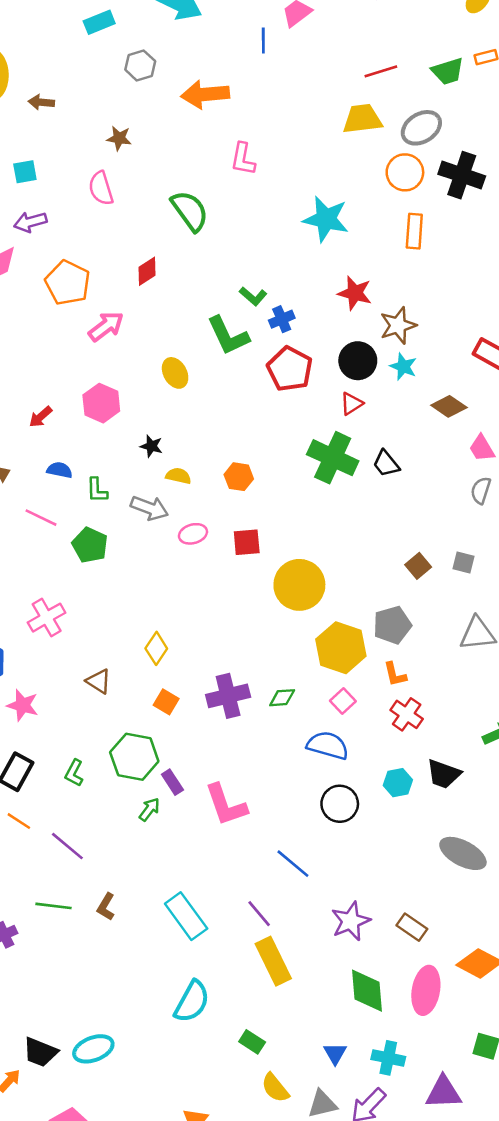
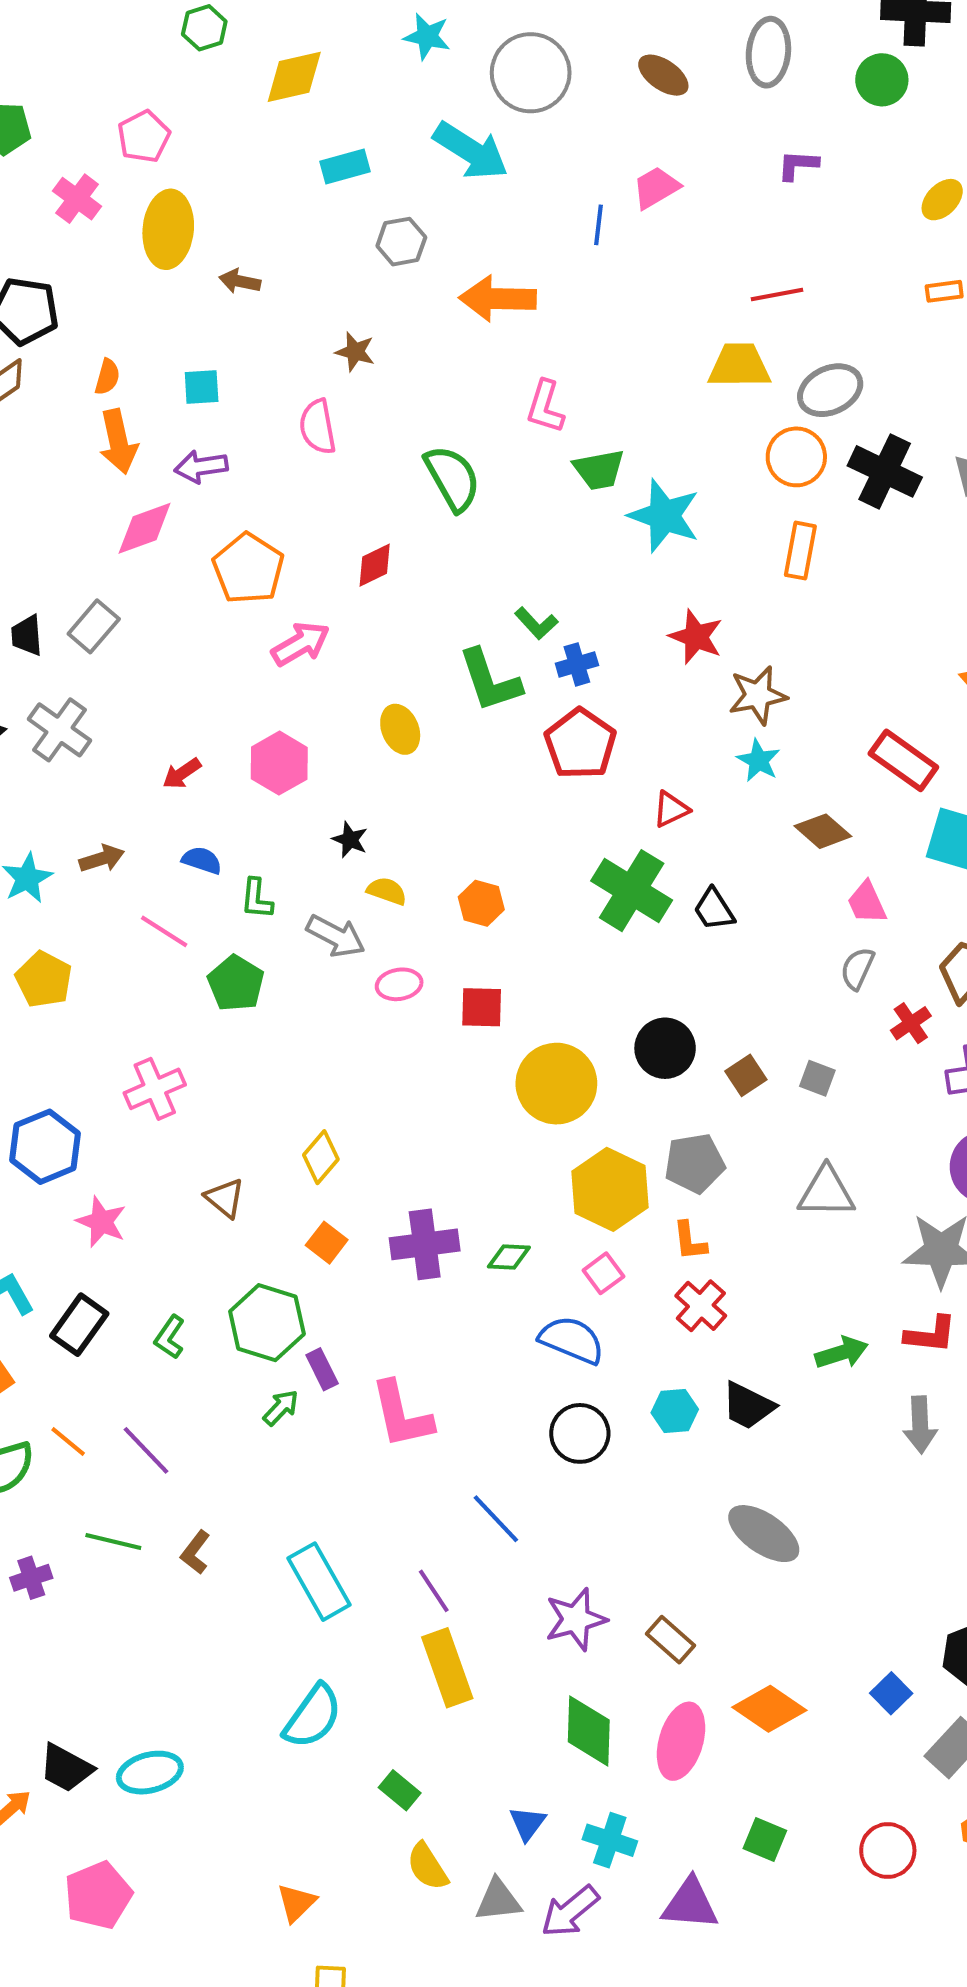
green trapezoid: (448, 71) -> (599, 470), moved
black circle: (358, 361) -> (665, 1048), moved
orange line: (19, 821) -> (68, 1442), moved

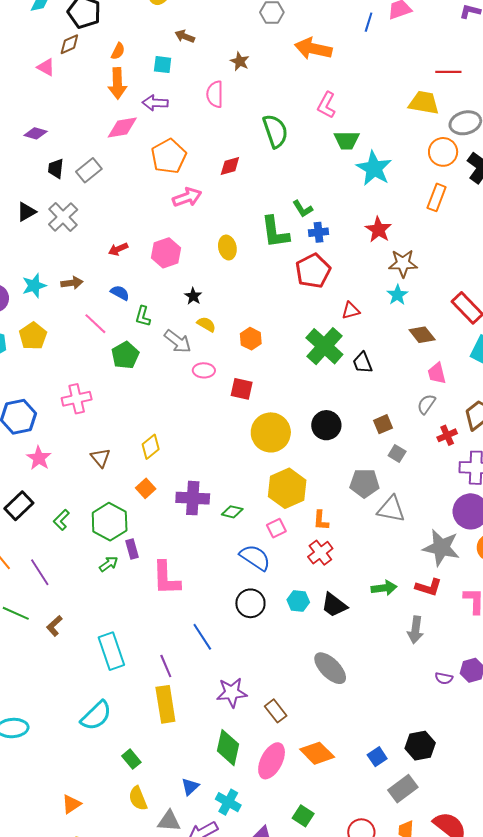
brown arrow: (240, 281) -> (185, 36), moved
brown square: (746, 1075) -> (383, 424), moved
gray pentagon: (695, 1163) -> (365, 483), moved

